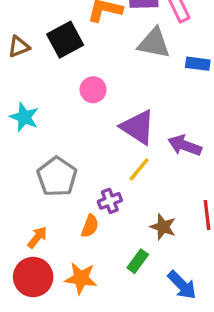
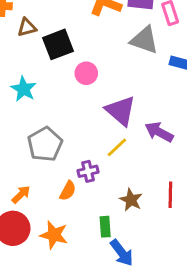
black square: (65, 40) -> (58, 44), moved
green rectangle: (138, 261) -> (105, 227), turned -48
blue arrow: (182, 285) -> (122, 253), moved

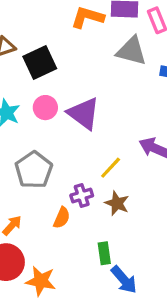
pink circle: (86, 73) -> (45, 108), moved
purple triangle: (121, 111) -> (84, 113), moved
brown star: (131, 200) -> (117, 203), moved
orange star: (54, 235) -> (41, 281), moved

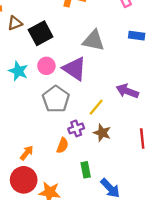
gray triangle: (131, 51) -> (94, 41), moved
gray pentagon: (34, 170) -> (56, 99), moved
green rectangle: (104, 253) -> (86, 170), moved

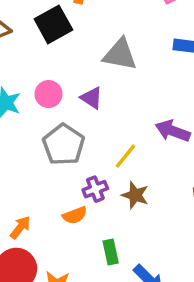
black square: (41, 33) -> (53, 24), moved
purple triangle: (75, 69) -> (92, 98), size x0.6
orange semicircle: (62, 145) -> (75, 215), turned 49

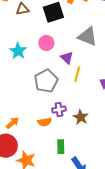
pink circle: (49, 94) -> (46, 43), moved
yellow line: (125, 156) -> (77, 74), moved, turned -35

